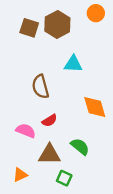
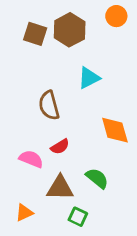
cyan triangle: (73, 64) -> (89, 78), turned -30

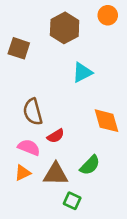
brown square: (35, 34) -> (19, 48), moved
brown semicircle: (49, 105) -> (33, 112), moved
green semicircle: (97, 178) -> (90, 165), turned 95
orange triangle: (24, 213) -> (23, 173), moved

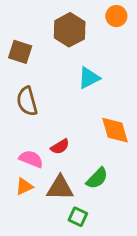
brown semicircle: (33, 112) -> (27, 101), moved

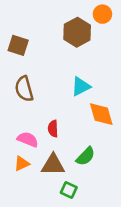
brown hexagon: (70, 30) -> (77, 32), moved
cyan triangle: (89, 78) -> (81, 86), moved
red semicircle: (60, 147) -> (53, 129), turned 119

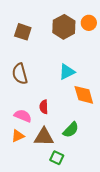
orange circle: (102, 14) -> (89, 23), moved
brown square: (18, 45) -> (23, 32), moved

